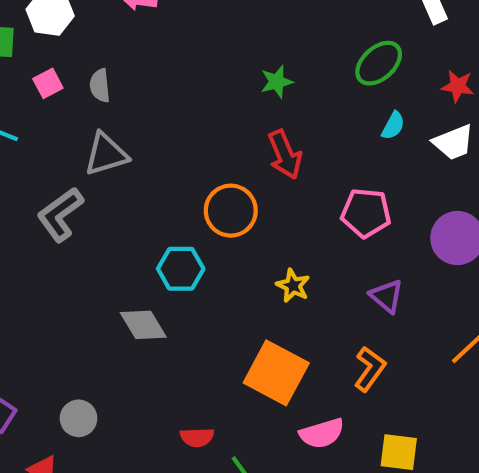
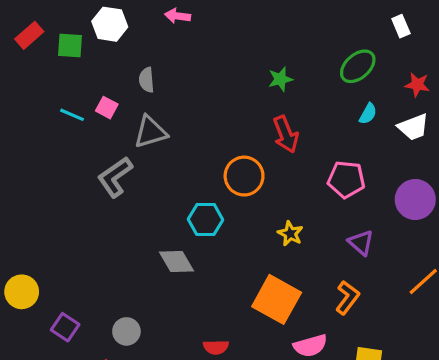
pink square: (48, 83) -> (107, 108), moved, turned -35

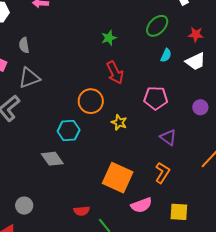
purple circle: (415, 200) -> (200, 107), size x0.6
yellow star: (290, 234) -> (119, 122), moved

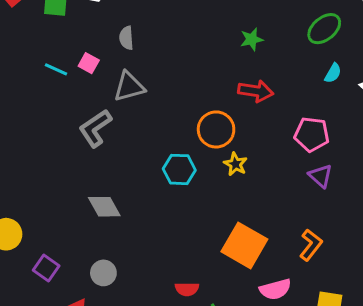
red arrow: (115, 73) -> (256, 91), turned -60
yellow star: (119, 122) -> (235, 164), moved
purple triangle: (168, 137) -> (321, 176), moved
gray diamond: (52, 159) -> (104, 207), moved

